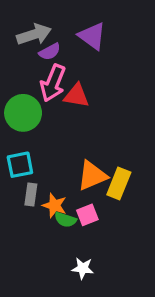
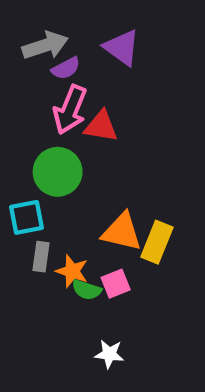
green circle: (23, 113) -> (58, 172), moved
orange triangle: (92, 176) -> (122, 232), turned 36

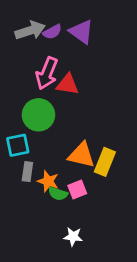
purple semicircle: (66, 68) -> (52, 32), moved

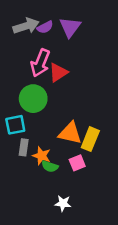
purple triangle: (81, 32) -> (70, 27), turned 30
red triangle: (68, 84) -> (58, 72), turned -42
pink square: (77, 190) -> (77, 163), moved

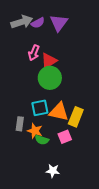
pink arrow: (40, 63) -> (34, 53), size x0.7
green circle: (33, 99) -> (50, 78), moved
cyan square: (15, 125) -> (40, 108), moved

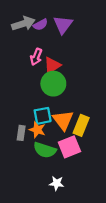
orange triangle: (59, 112) -> (63, 120), turned 40
orange star: (35, 131) -> (37, 130), moved
pink square: (65, 137) -> (69, 147), size x1.5
green semicircle: (42, 140) -> (45, 150), size x1.5

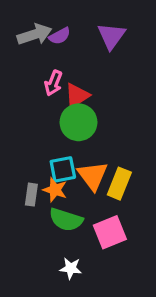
purple triangle: (63, 25) -> (111, 36), moved
pink square: (69, 147) -> (110, 232), moved
white star: (57, 183) -> (71, 268), moved

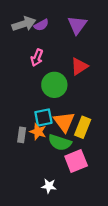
red triangle: (77, 96) -> (79, 66), moved
green semicircle: (66, 220) -> (60, 143), moved

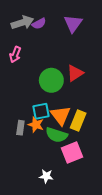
pink arrow: (37, 58) -> (15, 55), moved
red triangle: (79, 66) -> (75, 73), moved

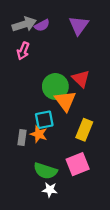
pink arrow: (15, 55) -> (23, 51), moved
red triangle: (75, 73) -> (81, 79), turned -42
orange triangle: (61, 115) -> (65, 101), moved
green semicircle: (56, 135) -> (45, 171), moved

